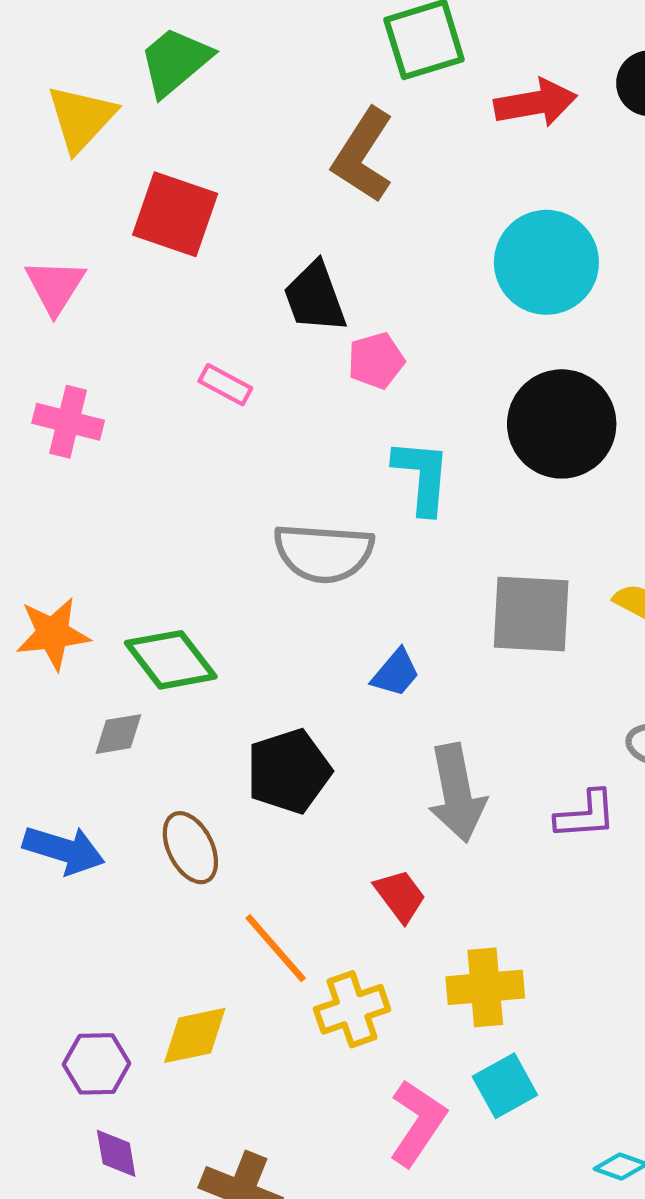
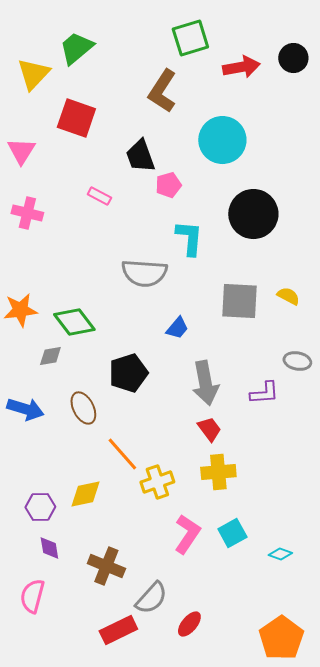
cyan circle: (546, 262) -> (222, 140), moved
red trapezoid: (400, 896) -> (209, 429), moved
cyan square: (505, 1086) -> (232, 533), moved

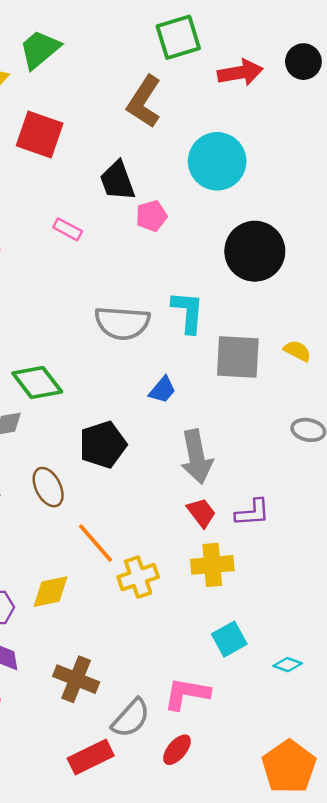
cyan L-shape: (189, 238) -> (188, 312), moved
purple L-shape: (264, 393) -> (252, 513), moved
pink L-shape: (187, 534) -> (187, 694), moved, turned -114

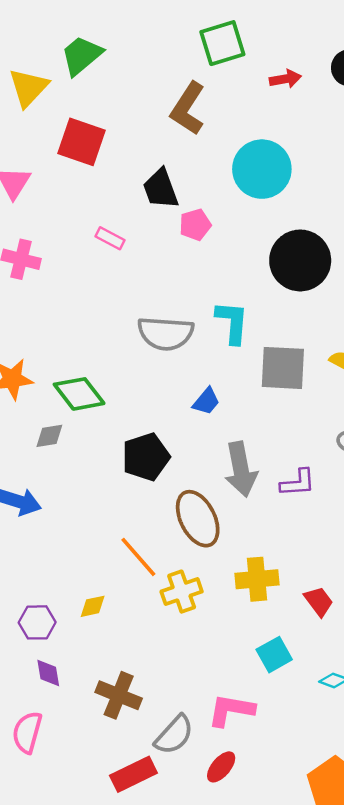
red arrow: (240, 73) -> (285, 79), size x0.7
brown ellipse: (48, 487) -> (198, 519), moved, size x1.4
red trapezoid: (201, 513) -> (319, 601), moved
purple L-shape: (252, 513) -> (298, 483), moved
yellow diamond: (51, 592) -> (93, 606), size x0.7

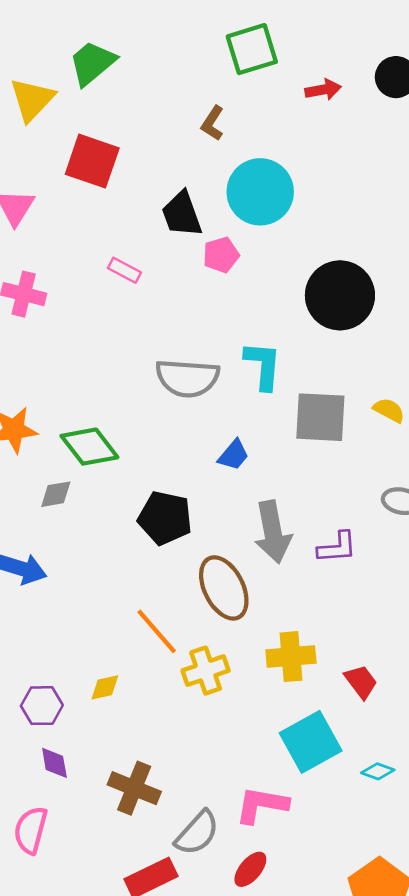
brown L-shape: (188, 109) -> (213, 123), size x0.6
cyan circle: (262, 169) -> (260, 192), moved
black pentagon: (146, 457) -> (165, 518), turned 30
cyan square: (274, 655) -> (311, 742), size x1.5

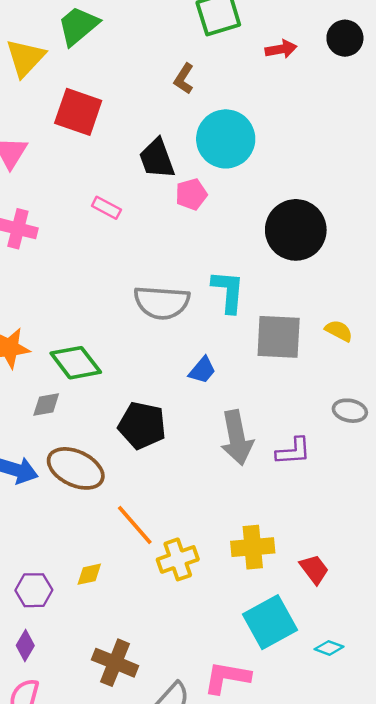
brown ellipse: (224, 588) -> (76, 468), moved, turned -38
purple diamond: (54, 763) -> (25, 645), moved, turned 40

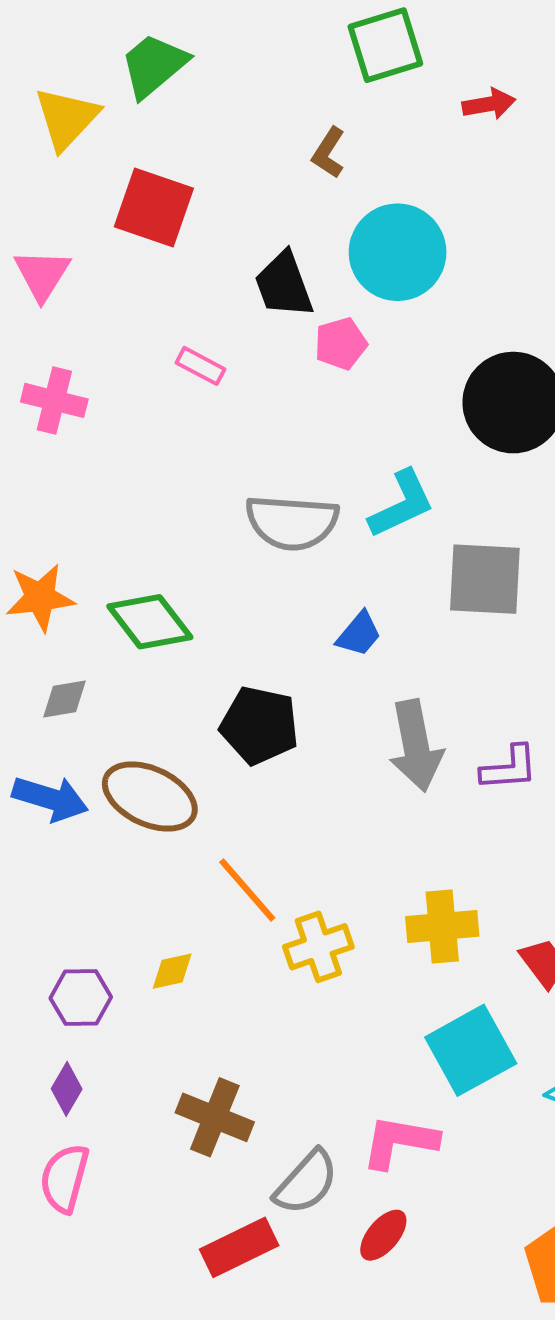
cyan L-shape: (228, 291) -> (402, 504), turned 60
gray diamond: (46, 404) -> (64, 699), moved

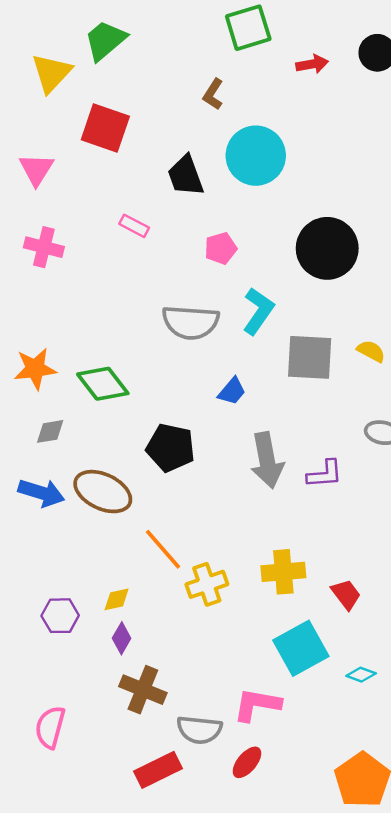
pink pentagon: (341, 344) -> (221, 248), moved
cyan L-shape: (402, 504) -> (258, 311), turned -30
purple diamond: (67, 1089) -> (122, 638), moved
gray semicircle: (306, 1182) -> (199, 730), turned 54

